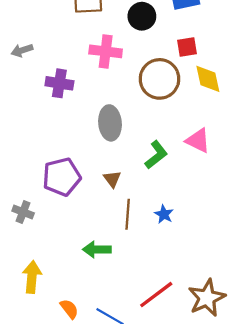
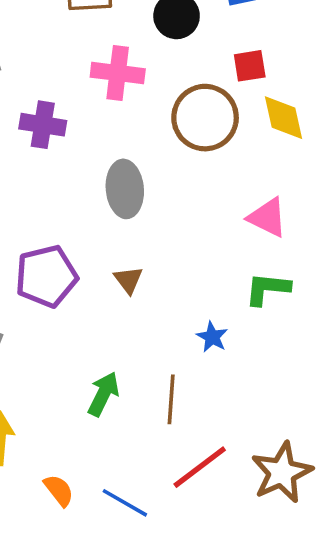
green L-shape: (156, 155) -> (267, 289), moved, turned -136
brown line: (128, 214) -> (171, 399), moved
green arrow: (97, 249) -> (103, 394), turned 116

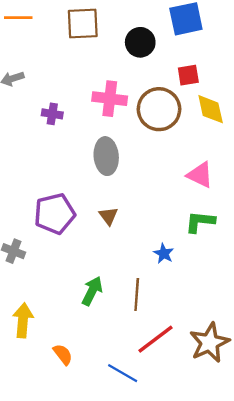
pink cross: (118, 73) -> (110, 99), moved
purple cross: (43, 125) -> (52, 114), size x0.7
blue line: (125, 503) -> (123, 373), moved

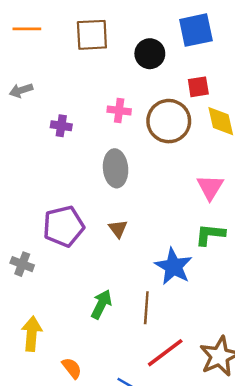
pink cross: (110, 99) -> (119, 110), size x0.7
pink triangle: (200, 175) -> (210, 187), turned 36
blue star: (164, 253) -> (173, 266), size x1.8

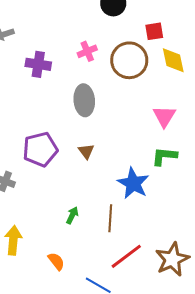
pink cross: (119, 110) -> (87, 51), turned -30
purple cross: (61, 126) -> (38, 64), size x1.4
green arrow: (101, 304) -> (72, 215), size x0.7
orange semicircle: (72, 368) -> (56, 261), moved

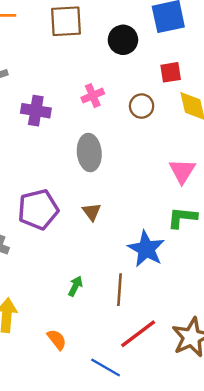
brown circle: (129, 60) -> (142, 106), size x0.6

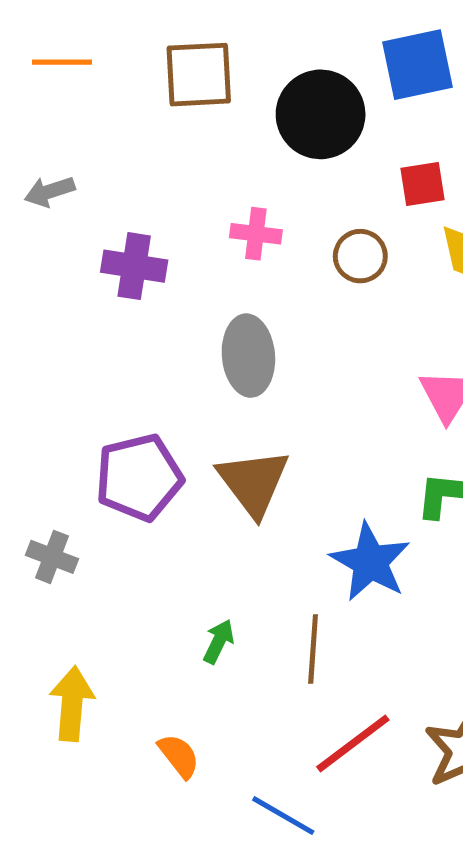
black circle: (123, 40) -> (321, 114), size x1.4
pink cross: (93, 96) -> (256, 234), turned 30
brown triangle: (92, 212) -> (253, 482), size x1.8

